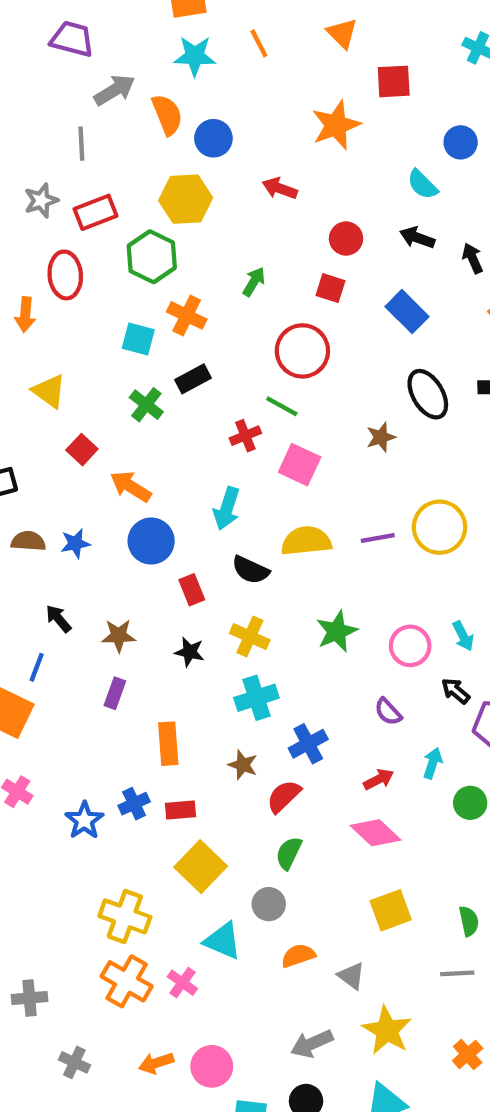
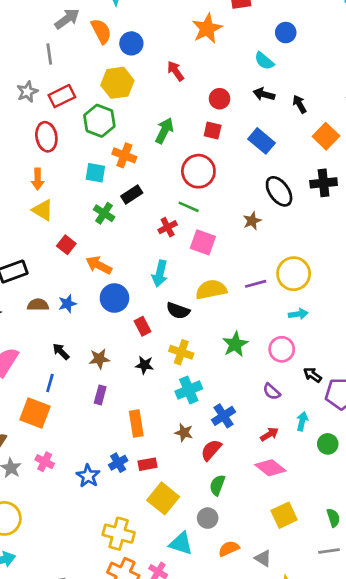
red arrow: (280, 188) -> (175, 71), turned 40
green arrow: (254, 282) -> (164, 131), size x1.4
orange arrow: (25, 315) -> (38, 179), moved
cyan arrow: (463, 636) -> (298, 314), moved, turned -66

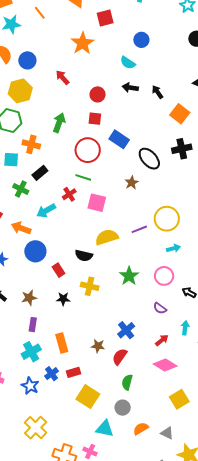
blue rectangle: (262, 141) -> (119, 139), moved
cyan arrow: (160, 274) -> (46, 211), moved, turned 54
cyan cross: (189, 390) -> (31, 352), moved
yellow cross: (119, 534) -> (36, 428), moved, turned 35

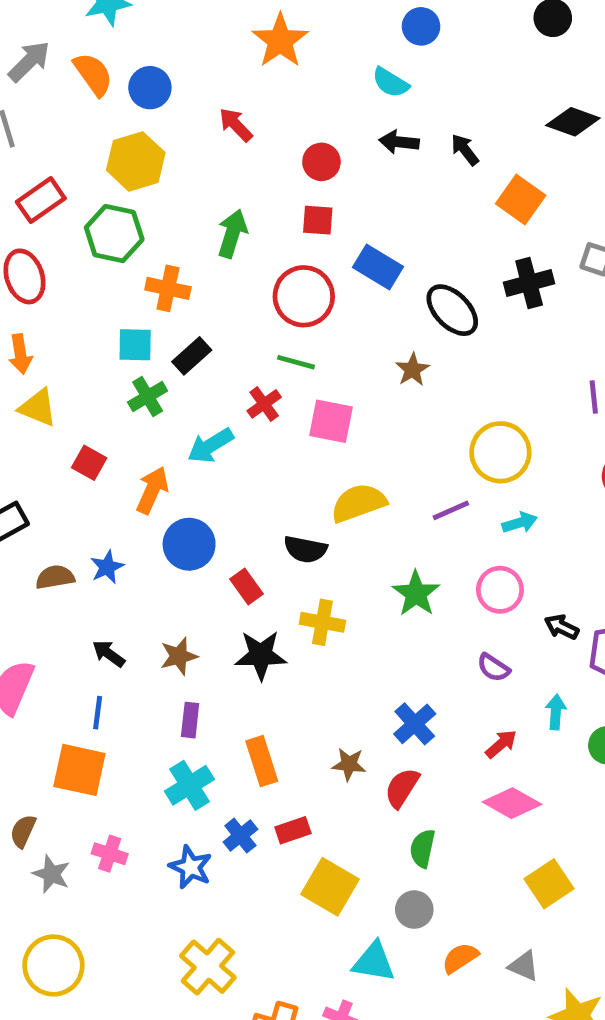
cyan square: (11, 160) -> (135, 345), moved
green cross: (21, 189) -> (148, 397), turned 35
orange arrow: (21, 228) -> (152, 490), turned 96
purple line: (139, 229) -> (451, 510), moved
black star: (63, 299) -> (261, 655), size x1.5

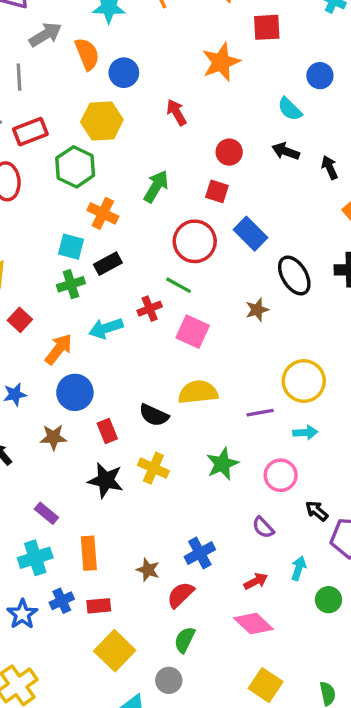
brown star: (179, 656) -> (53, 437), moved
purple rectangle: (190, 720) -> (46, 513), turned -70
yellow square: (549, 884) -> (266, 685), turned -36

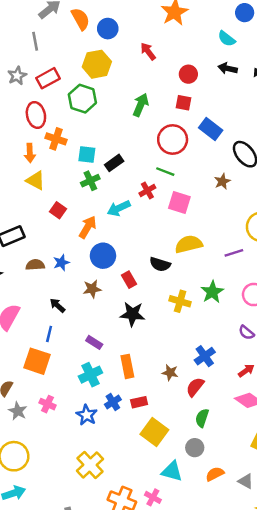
orange cross: (103, 213) -> (56, 139), moved
yellow cross: (153, 468) -> (180, 301), moved

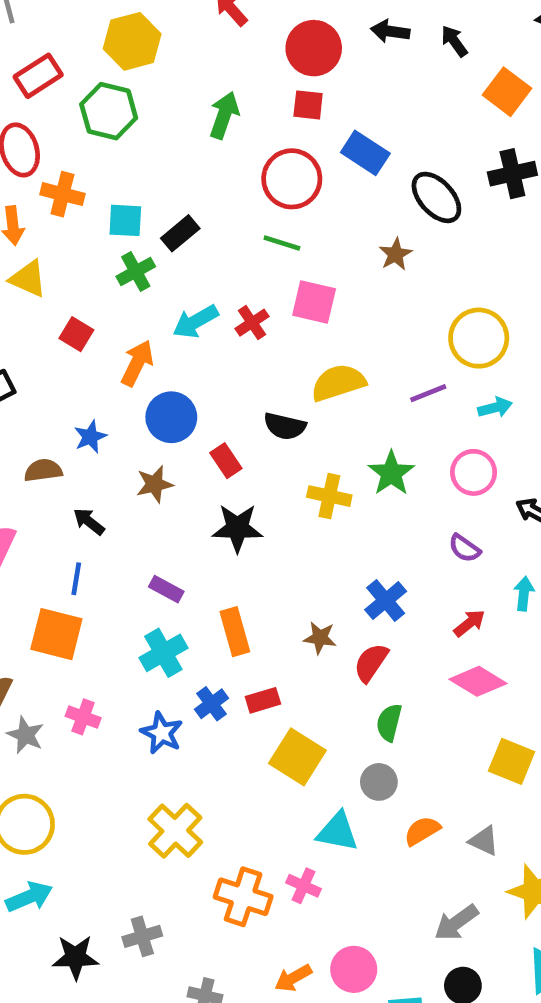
red circle: (188, 74) -> (314, 48), size x1.5
red cross: (147, 191) -> (252, 323), moved
brown semicircle: (35, 265) -> (43, 470), moved

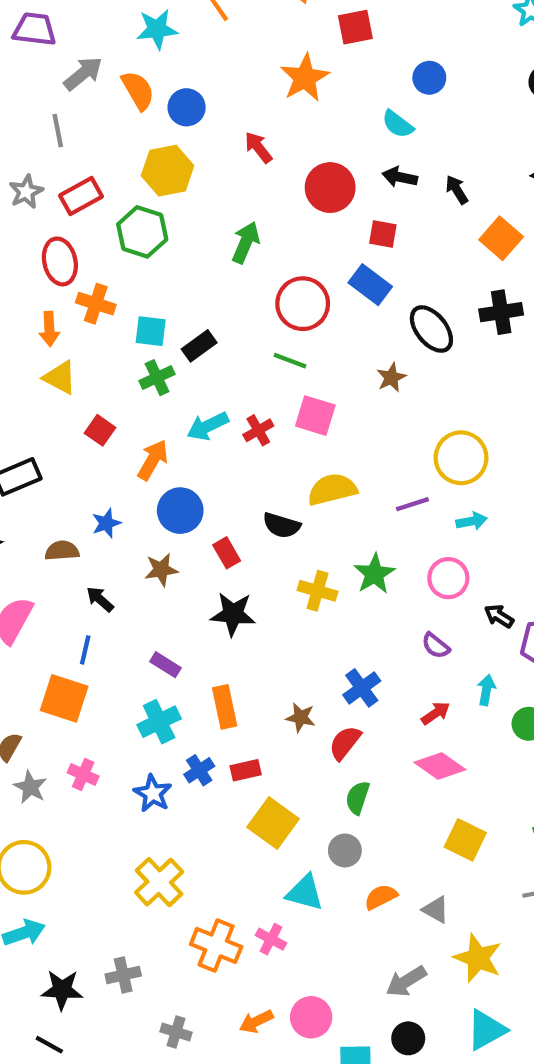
red square: (308, 105) -> (383, 234), moved

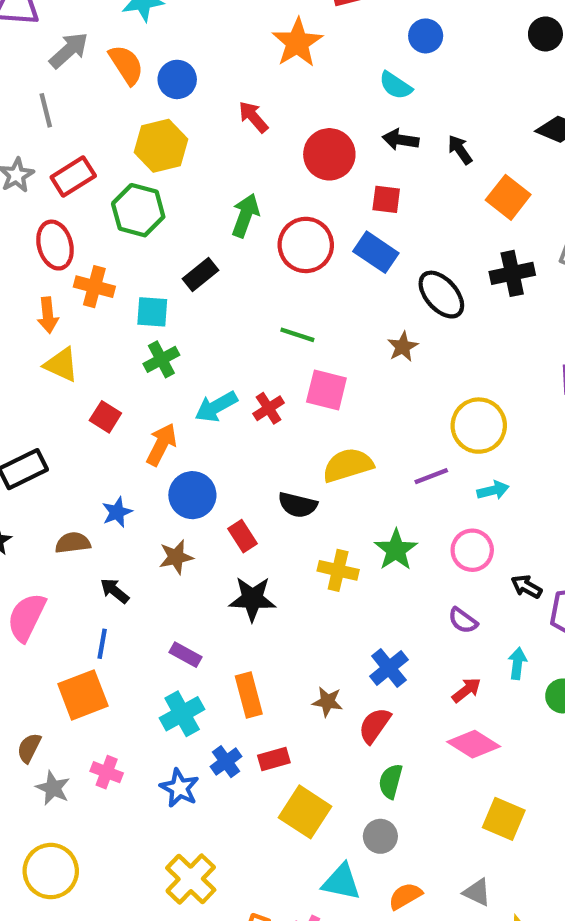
red circle: (303, 304) -> (306, 245), moved
black rectangle: (199, 346) -> (200, 274), moved
orange square: (64, 698) -> (83, 695), turned -36
orange semicircle: (381, 897) -> (405, 896), moved

